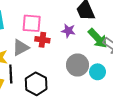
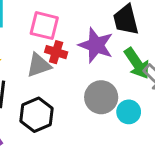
purple star: (68, 31) -> (96, 45), size x1.6
gray triangle: (21, 48) -> (39, 65), moved

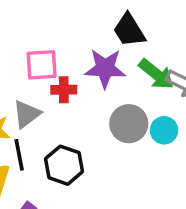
gray triangle: (39, 65) -> (27, 114), moved

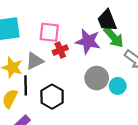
green arrow: (156, 74) -> (114, 37), moved
red cross: (64, 90) -> (60, 50), turned -32

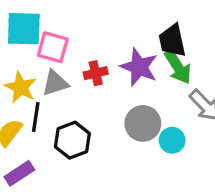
pink square: (49, 32) -> (53, 47), moved

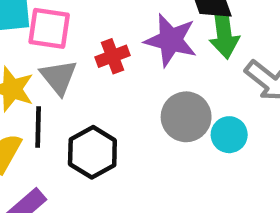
green arrow: (178, 67) -> (224, 33), turned 32
gray triangle: (55, 83) -> (59, 77), turned -44

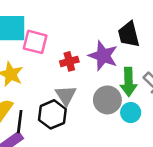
green arrow: (224, 33) -> (128, 82), moved
gray triangle: (59, 77) -> (66, 95), moved
black line: (38, 127) -> (20, 122), moved

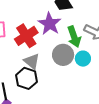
purple star: (103, 56) -> (50, 24), turned 30
red cross: (69, 61) -> (26, 36), size x1.6

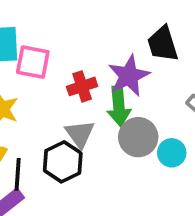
red cross: (26, 36) -> (82, 86), size x0.7
green arrow: (74, 37) -> (119, 106), moved

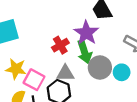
pink square: (33, 62) -> (34, 80), moved, turned 30
gray triangle: (80, 134) -> (65, 73), turned -42

